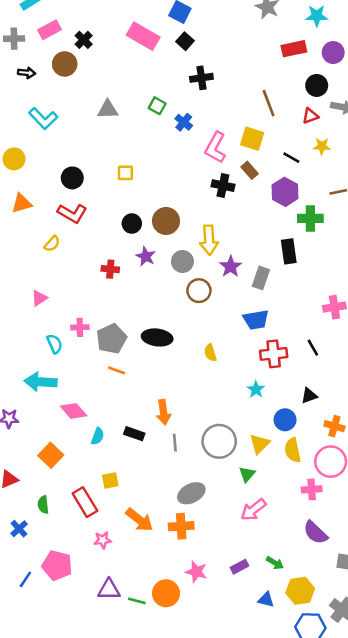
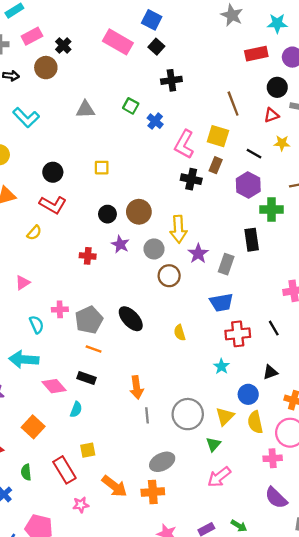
brown rectangle: (250, 170) -> (216, 165), turned 63
black ellipse: (157, 337) -> (131, 319), turned 40
black rectangle: (134, 434) -> (87, 378), moved

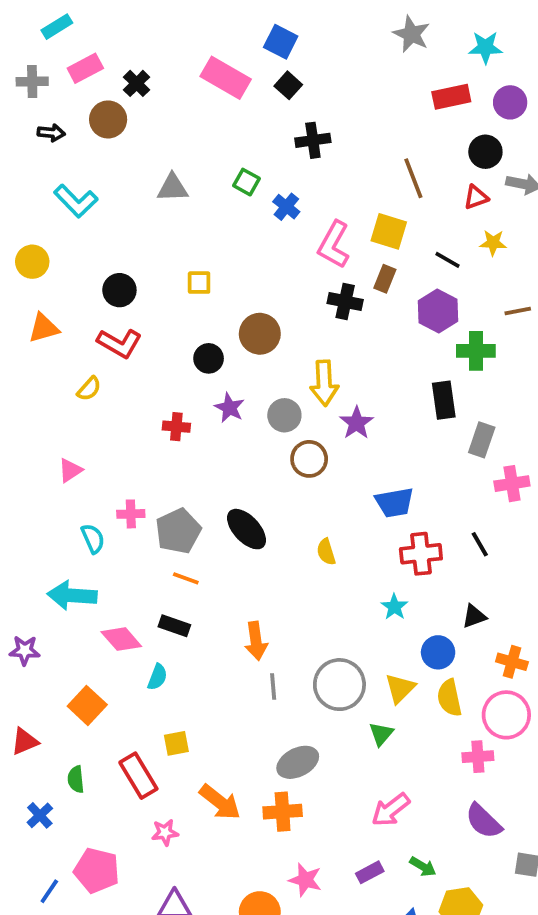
brown circle: (139, 212) -> (260, 334), moved
gray rectangle: (226, 264) -> (482, 440), moved
pink arrow: (219, 477) -> (391, 810), moved

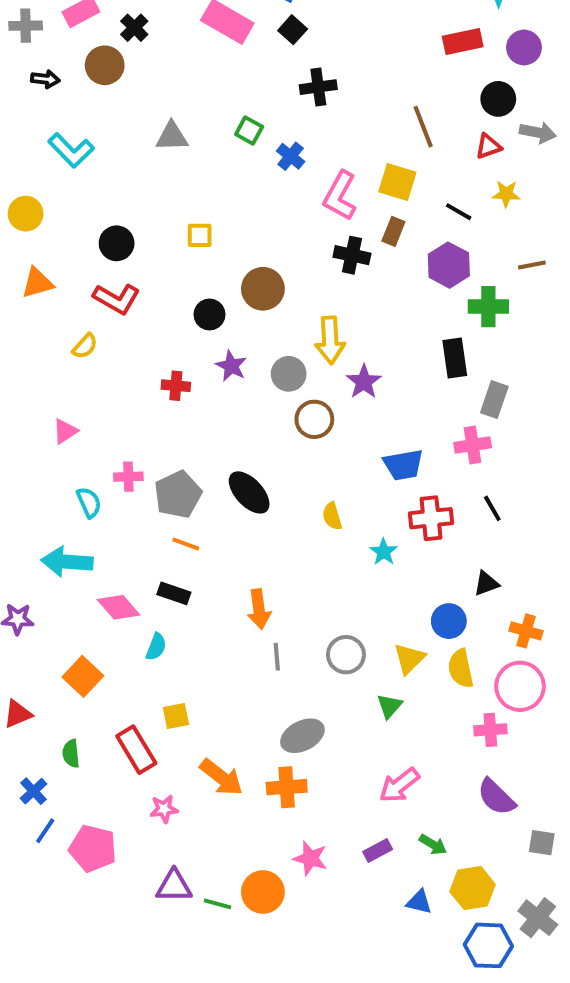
pink cross: (512, 484) -> (473, 445), moved
cyan star: (394, 607) -> (384, 552), moved
gray circle: (339, 685) -> (346, 655), size x0.7
blue line: (49, 891) -> (45, 831), moved

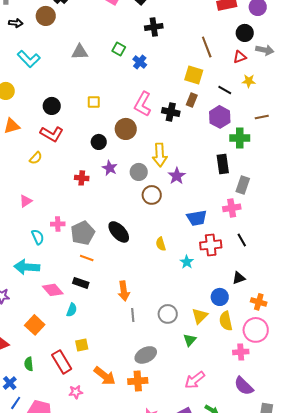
pink L-shape: (340, 196) -> (143, 104), moved

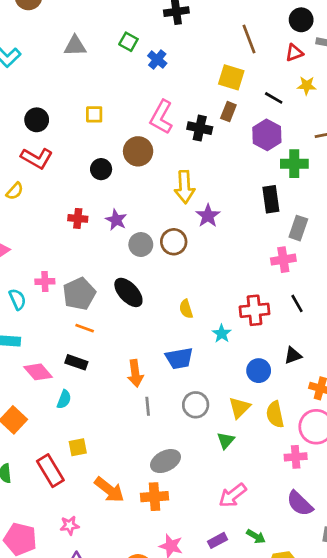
purple star: (110, 168) -> (116, 220), moved
gray circle: (139, 172) -> (141, 245), moved
blue trapezoid: (197, 218) -> (179, 358), moved
blue circle: (220, 297) -> (259, 371), moved
pink star: (76, 392) -> (70, 525), moved

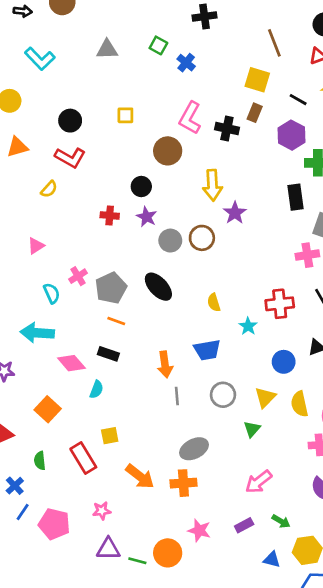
black circle: (101, 169) -> (141, 187), moved
pink cross: (45, 282) -> (78, 276), turned -30

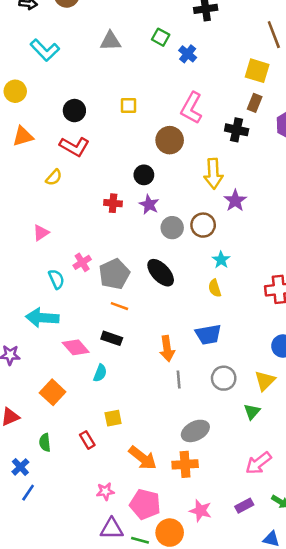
black cross: (227, 129) -> (237, 130), moved
cyan star: (248, 326) -> (221, 260), moved
red rectangle: (83, 458) -> (87, 440), size x0.6
pink pentagon: (54, 524) -> (145, 504), moved

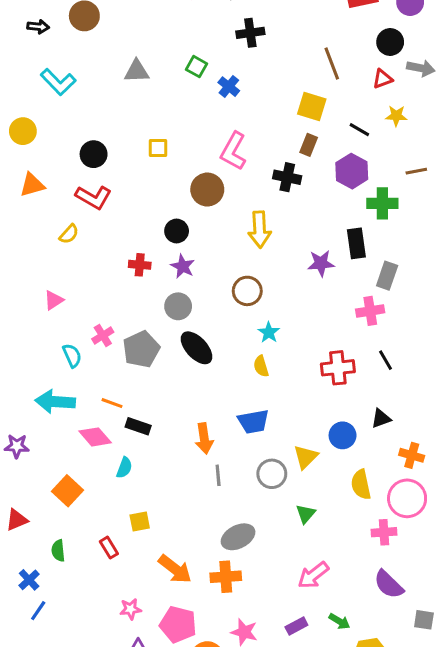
purple star: (235, 201) -> (321, 263), moved, turned 30
gray circle: (172, 228) -> (178, 306), moved
orange line: (119, 306) -> (112, 403), moved
yellow triangle: (265, 381) -> (306, 457), moved

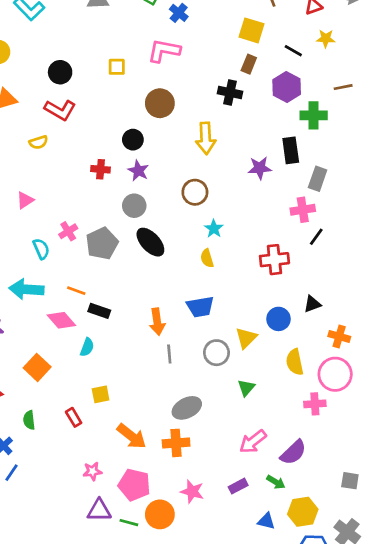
pink L-shape: (233, 151) -> (164, 51), moved, turned 72
yellow semicircle: (69, 234) -> (39, 142), turned 30
black line: (386, 360) -> (316, 237), moved, turned 66
purple semicircle: (389, 584) -> (293, 452), moved, turned -88

